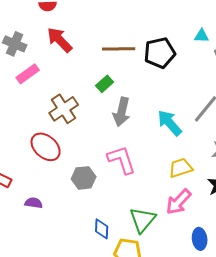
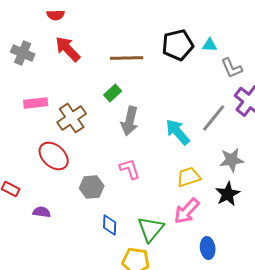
black pentagon: (160, 53) -> (178, 45), moved
pink rectangle: (28, 74) -> (36, 103), moved, turned 30
pink L-shape: (122, 160) -> (130, 169), size x0.7
blue diamond: (102, 229) -> (110, 225), moved

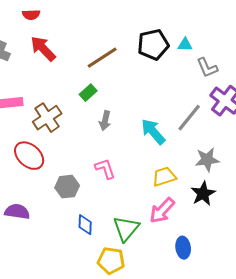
brown line: (127, 58) -> (102, 58), turned -32
gray arrow: (130, 121) -> (105, 121), size x0.7
purple semicircle: (42, 212) -> (17, 212), size x1.4

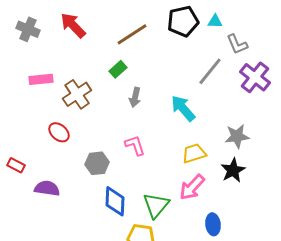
gray line: (189, 118) -> (210, 71), moved
red ellipse: (29, 156) -> (59, 132), size x0.7
blue diamond: (85, 225) -> (115, 201), size x1.4

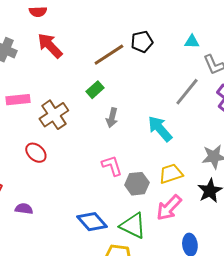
black pentagon: (183, 21) -> (142, 42), moved, size x0.7
gray hexagon: (97, 163) -> (137, 184), moved
purple semicircle: (47, 188) -> (24, 209), size x0.7
blue diamond: (115, 201) -> (92, 222), turned -44
green triangle: (156, 205) -> (133, 226), turned -44

